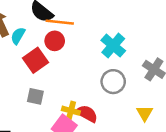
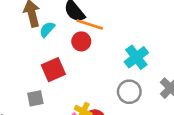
red square: (36, 60) -> (53, 70), moved
gray square: (35, 96) -> (35, 98), moved, turned -35

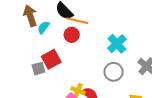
gray square: (35, 98) -> (38, 69), moved

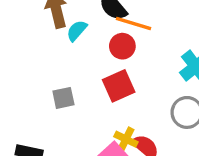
red square: (51, 59) -> (119, 86), moved

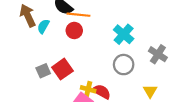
red square: (119, 86) -> (62, 69), moved

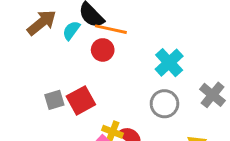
brown arrow: (28, 16) -> (42, 23), turned 70
cyan semicircle: (43, 26) -> (71, 30), moved

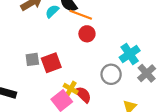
red circle: (103, 50) -> (87, 34), moved
cyan cross: (169, 63) -> (130, 54), moved

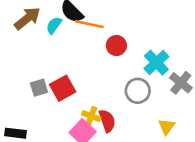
red circle: (87, 34) -> (116, 46), moved
red semicircle: (83, 95) -> (107, 121), turned 36

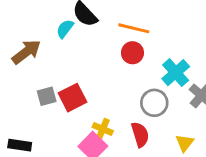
brown arrow: (27, 18) -> (26, 52), moved
orange line: (89, 24) -> (134, 28), moved
red semicircle: (107, 121) -> (140, 134), moved

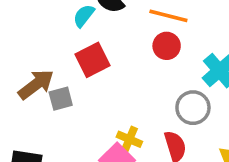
brown arrow: (26, 52) -> (36, 84), moved
red square: (72, 98) -> (92, 60), moved

